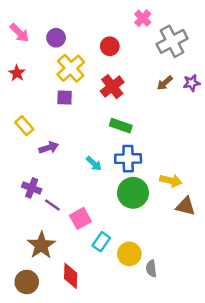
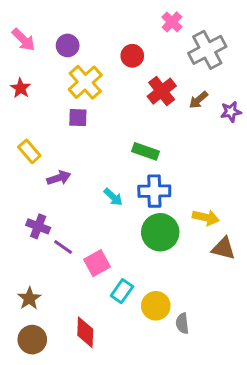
purple star: (192, 83) -> (231, 112), moved
red cross: (112, 87) -> (162, 91), moved
brown star: (41, 245) -> (29, 298), moved, size x0.7

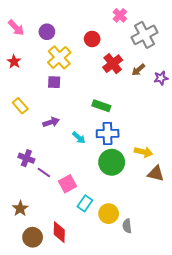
purple arrow: (59, 178) -> (51, 122), moved
brown circle: (32, 340) -> (33, 237), moved

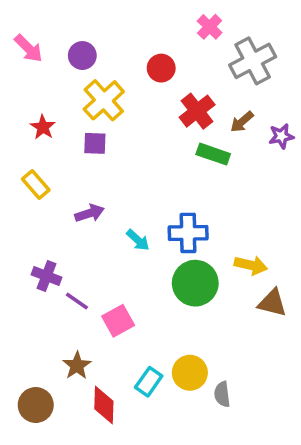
red star: (14, 62) -> (43, 127), moved
green rectangle: (101, 106) -> (213, 154), moved
cyan rectangle: (85, 203) -> (149, 382), moved
brown star: (20, 208) -> (77, 366), moved
brown circle: (33, 237) -> (36, 405), moved

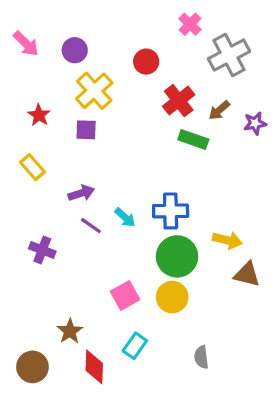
purple line: (77, 301) -> (91, 226), moved
pink square: (118, 321) -> (125, 295), moved
yellow circle: (190, 373) -> (172, 297), moved

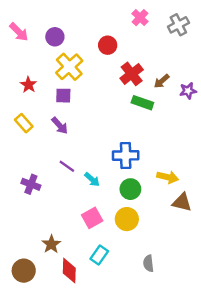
gray cross: (229, 55) -> (178, 25), moved, size x0.7
purple arrow: (81, 193) -> (60, 126), moved, turned 66
cyan arrow: (125, 217) -> (92, 179), moved
green circle: (177, 256) -> (130, 189), size x0.7

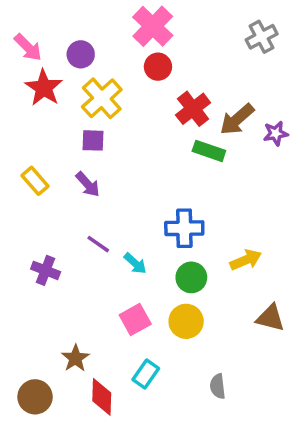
pink cross: (140, 18) -> (153, 26), moved, size x1.6
brown arrow: (162, 81) -> (237, 119), size x1.5
red star: (29, 85) -> (44, 88), moved, size x1.5
yellow arrow: (168, 177) -> (246, 260), turned -36
brown triangle: (182, 202) -> (270, 318), moved

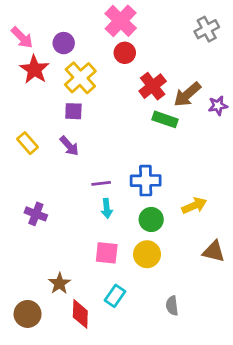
purple line: (98, 244) -> (101, 183), moved, turned -42
cyan arrow: (135, 263) -> (107, 208), turned 42
pink square: (135, 320) -> (107, 253), turned 35

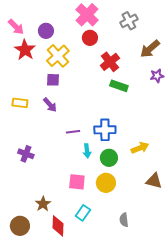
gray cross: (207, 29) -> (129, 21), moved
brown arrow: (187, 94) -> (150, 49), moved
yellow rectangle: (28, 143) -> (20, 103), turned -42
cyan arrow: (107, 208) -> (87, 151), moved

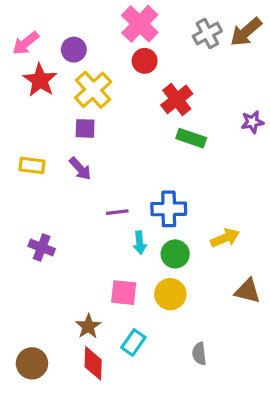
pink arrow: (16, 27) -> (26, 43), turned 96
brown arrow: (150, 49) -> (246, 32), moved
brown star: (43, 204) -> (88, 326), moved

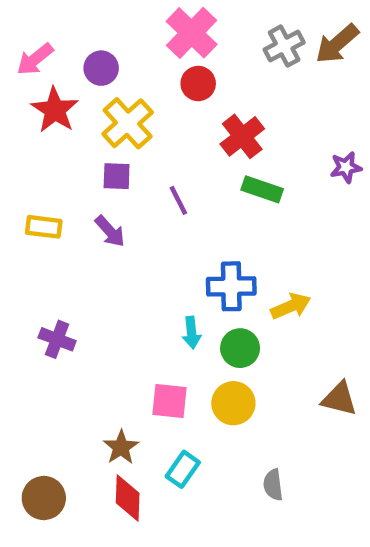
purple line: (117, 212) -> (178, 200), moved, turned 70
yellow arrow: (225, 238) -> (291, 306), moved

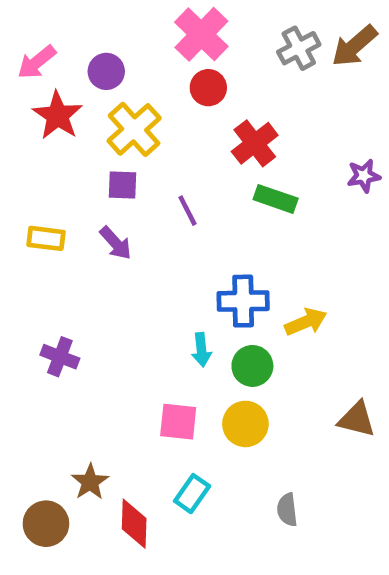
brown star: (121, 447) -> (90, 482), moved

